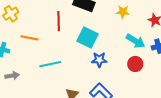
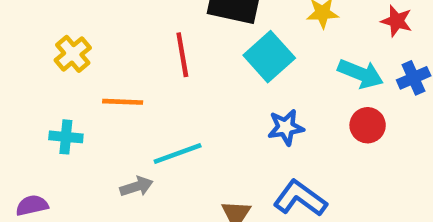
cyan square: (88, 37) -> (269, 57), moved, turned 30
gray arrow: (12, 76) -> (137, 187), moved

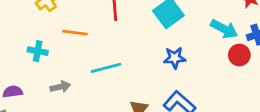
red circle: (368, 125) -> (239, 55), moved
gray arrow: (137, 187) -> (60, 87), moved

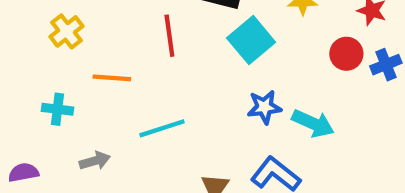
cyan arrow: (224, 29) -> (313, 123), moved
red circle: (239, 55) -> (346, 54), moved

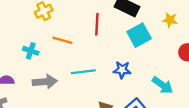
blue star: (264, 107) -> (122, 70), moved
gray arrow: (95, 161) -> (45, 82), size x1.5

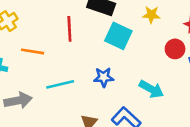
cyan square: (139, 35) -> (118, 36), turned -30

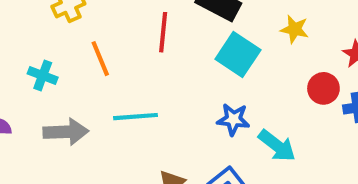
orange line: (33, 51) -> (100, 59), turned 50
blue star: (104, 77) -> (233, 119), moved

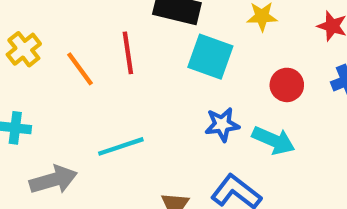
orange line: (100, 59) -> (80, 69), moved
red circle: (323, 88) -> (287, 85), moved

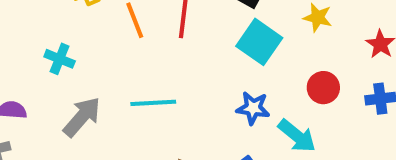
gray arrow: (53, 180) -> (82, 117), turned -48

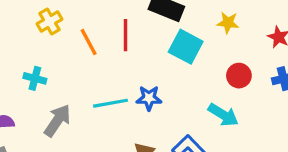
blue star: (253, 108) -> (149, 98), moved

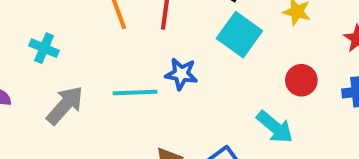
blue star: (149, 98) -> (181, 74), moved

